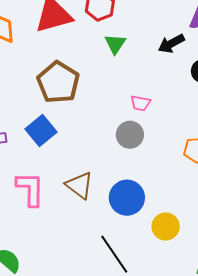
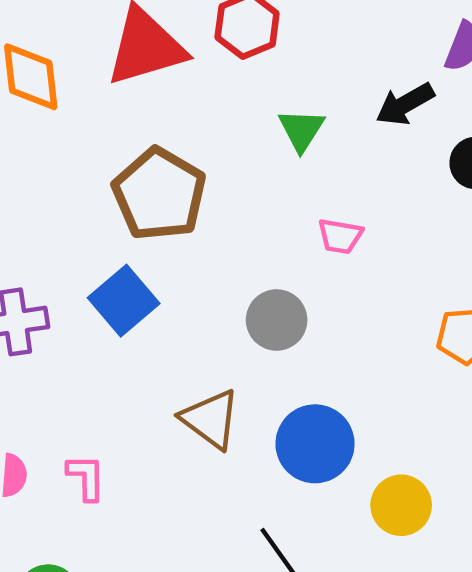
green triangle: (115, 44) -> (301, 130), moved
gray circle: (130, 135) -> (277, 320), moved
pink L-shape: (30, 189) -> (86, 477), moved, size x0.6

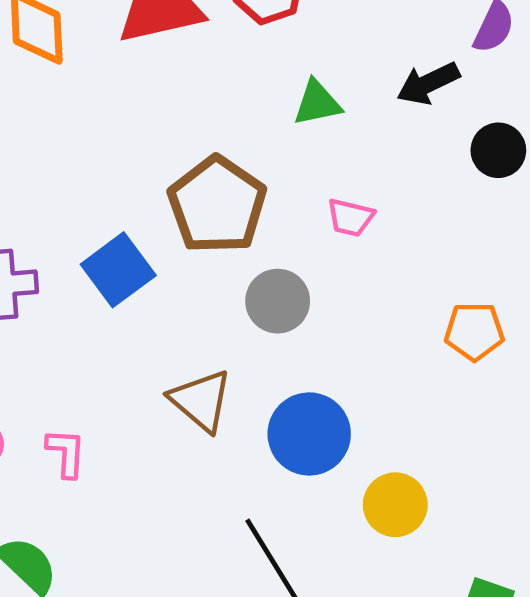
green triangle: (301, 130) -> (317, 103), turned 42
brown pentagon: (159, 194) -> (217, 205), moved

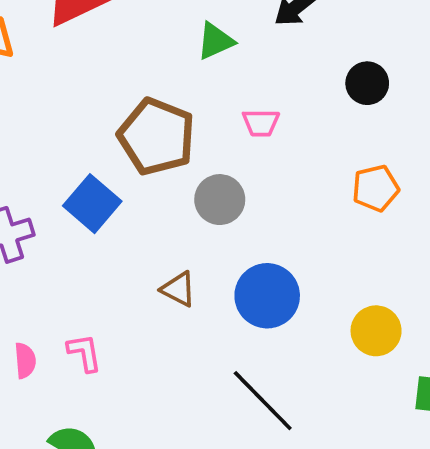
black circle: (498, 150) -> (367, 83), moved
brown triangle: (201, 401) -> (178, 289), size x0.7
yellow circle: (395, 505) -> (376, 331), moved

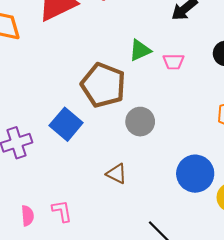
green triangle: (215, 41) -> (140, 50), moved
pink trapezoid: (261, 123) -> (173, 62), moved
blue circle: (267, 296) -> (195, 174), moved

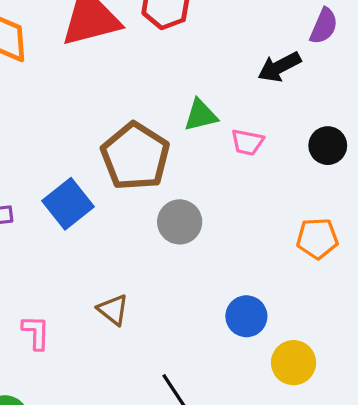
brown triangle: (116, 174) -> (113, 310), moved
blue circle: (195, 174) -> (246, 316), size x0.7

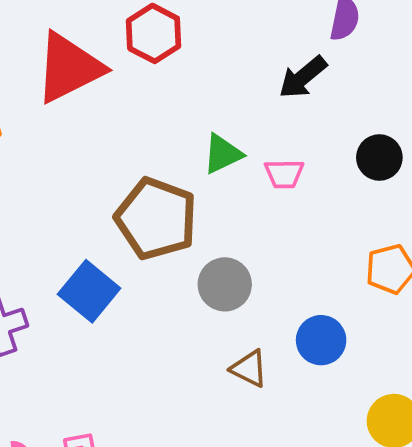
brown triangle: (113, 310) -> (249, 369), moved
blue circle: (246, 316) -> (321, 340), moved

